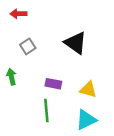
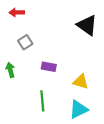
black triangle: (76, 43) -> (87, 25), moved
purple rectangle: (53, 84) -> (49, 67), moved

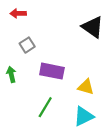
purple rectangle: (49, 67) -> (52, 71), size x1.5
green line: (42, 101) -> (45, 107), turned 36

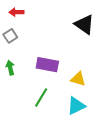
gray square: (27, 45) -> (10, 36), moved

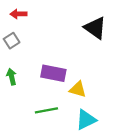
yellow triangle: (78, 79) -> (78, 89), moved
green line: (41, 98) -> (46, 110), turned 48

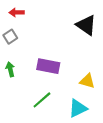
yellow triangle: (78, 89) -> (87, 81), moved
green line: (46, 110) -> (42, 100), turned -30

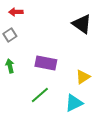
yellow triangle: (87, 81) -> (83, 77), turned -49

